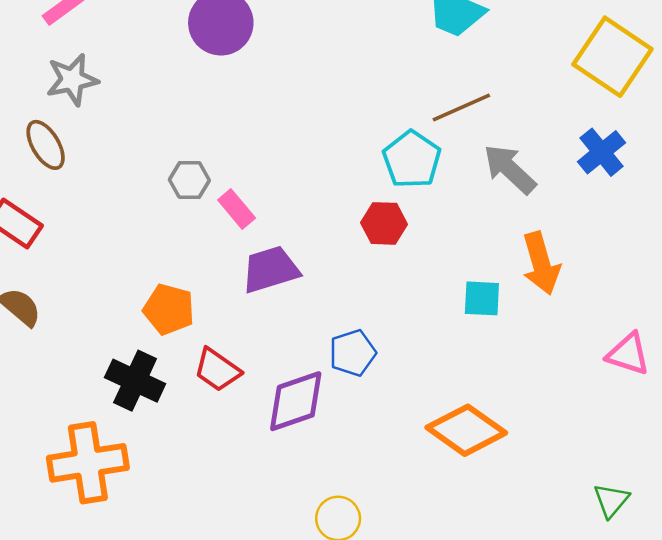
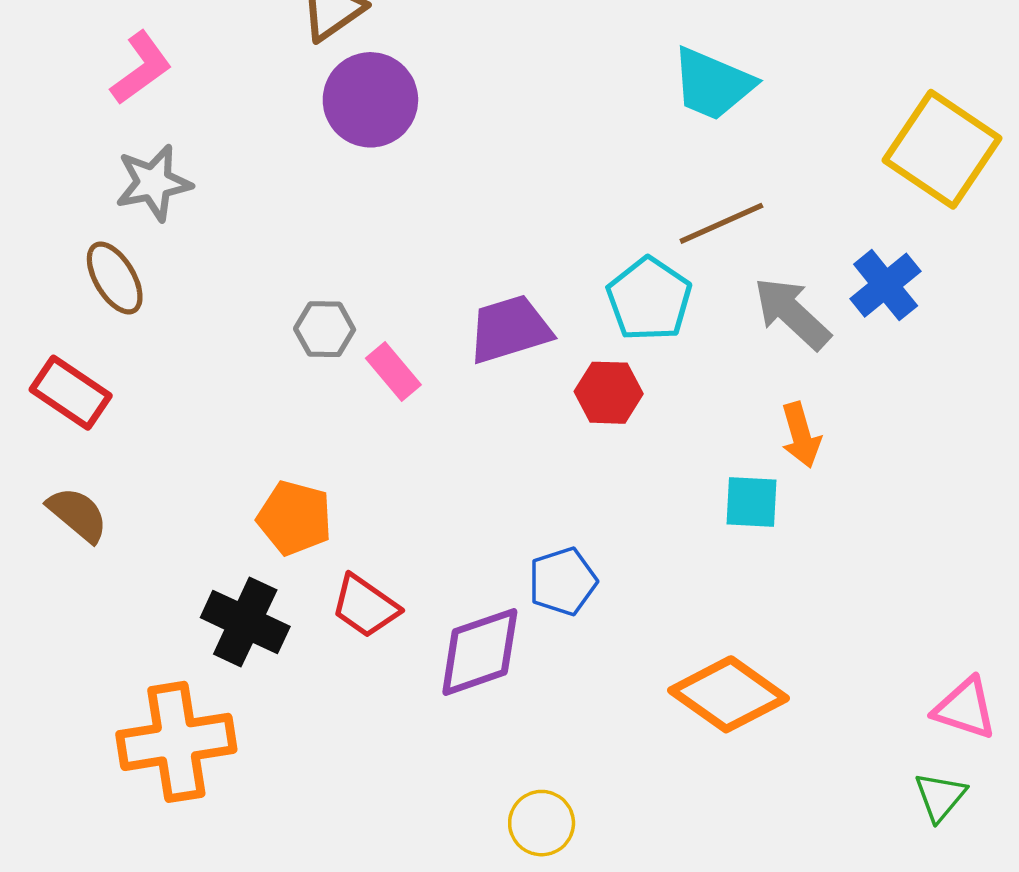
blue cross: (602, 152) -> (886, 285), moved
orange arrow: (541, 263) -> (801, 435), moved, size x0.7
purple trapezoid: (270, 269) -> (510, 329), moved
pink triangle: (628, 354) -> (965, 708), moved

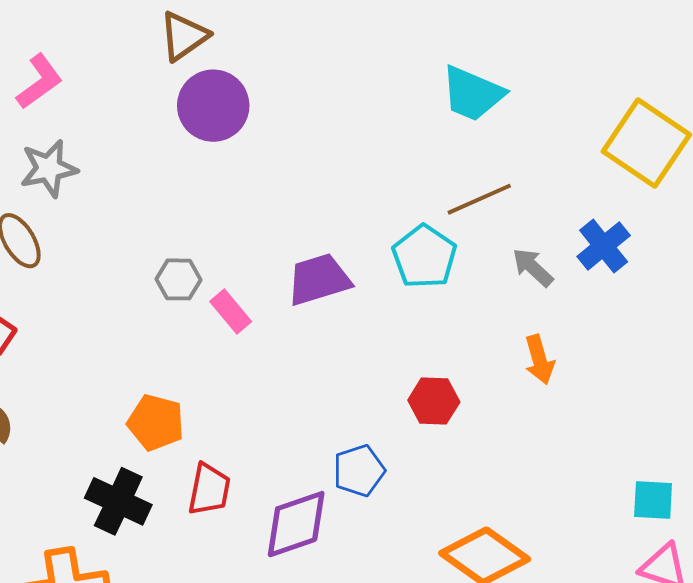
gray arrow: (792, 313) -> (533, 267), size x0.7
red hexagon: (609, 393) -> (434, 401), moved
cyan square: (751, 502) -> (653, 500), moved
red trapezoid: (365, 606) -> (209, 489), turned -114

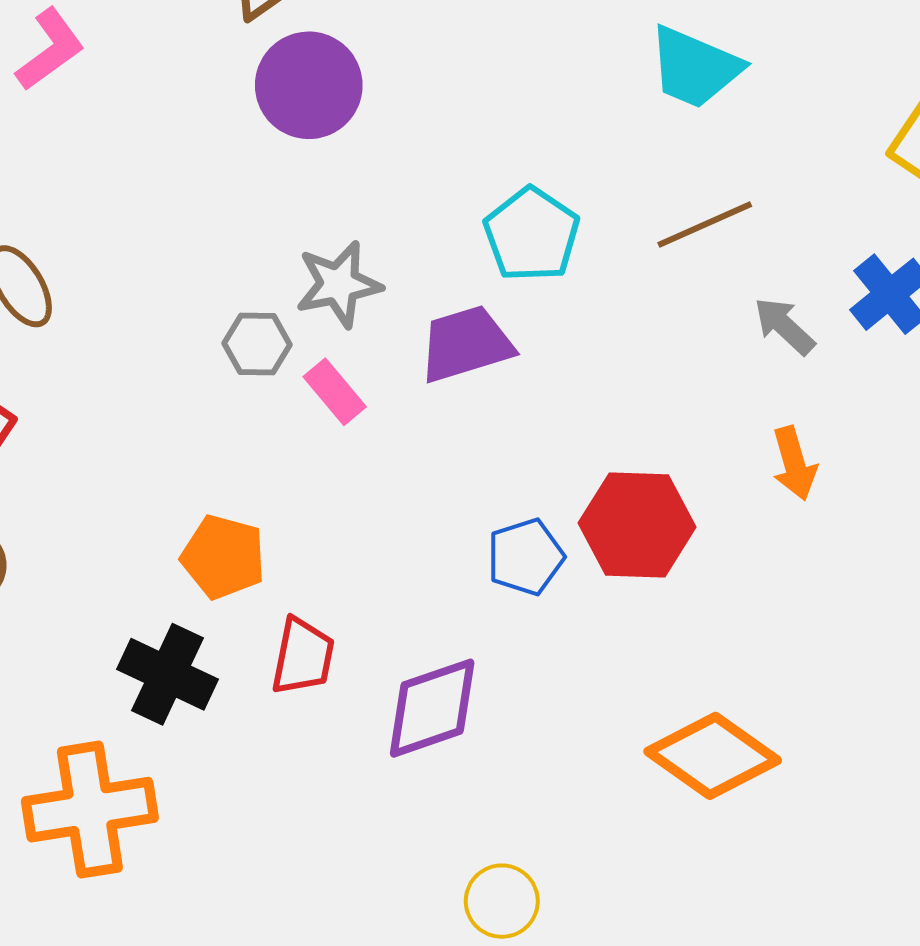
gray star: (49, 168) -> (339, 284), moved
cyan pentagon: (424, 257) -> (532, 235), moved
red hexagon: (434, 401) -> (637, 525), size x1.5
blue pentagon: (359, 471) -> (526, 557), moved

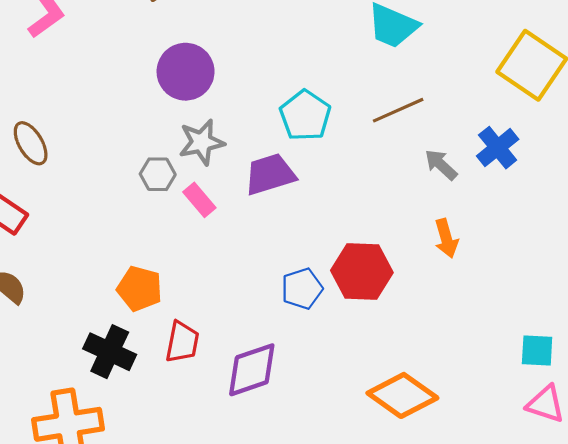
purple circle: (309, 85) -> (186, 72), moved

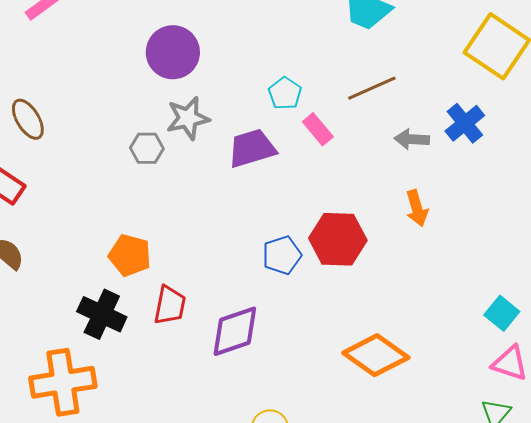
cyan pentagon: (305, 115) -> (285, 93), size x0.7
gray arrow: (441, 165) -> (412, 139), turned -40
pink rectangle: (199, 200) -> (318, 129), moved
cyan square: (537, 351) -> (502, 313), turned 36

